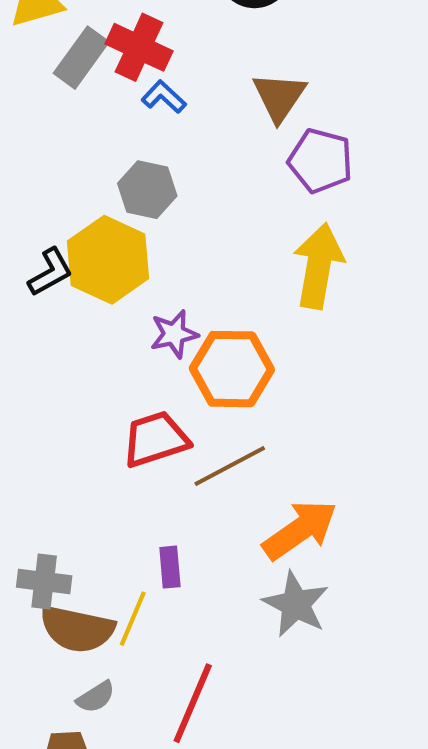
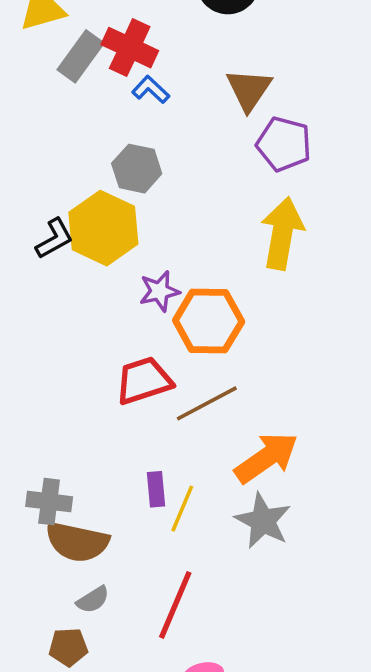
yellow line: (133, 619) -> (182, 509), moved

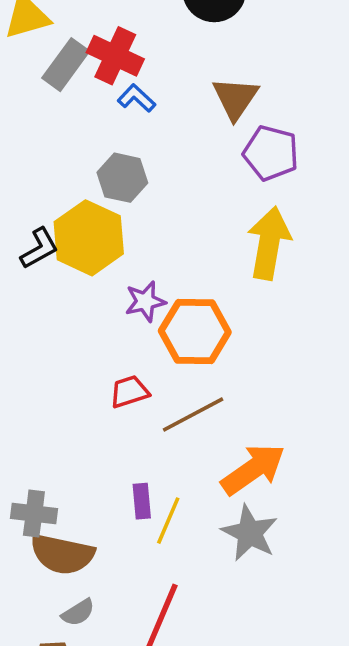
red trapezoid: (144, 381) -> (129, 392), size x0.7

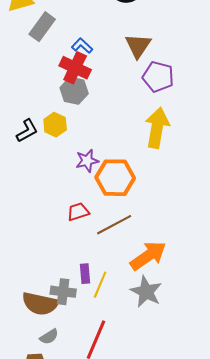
red cross: (115, 56) -> (75, 68), moved
yellow hexagon: (89, 238) -> (55, 125), size x0.6
gray cross: (34, 514) -> (63, 292), moved

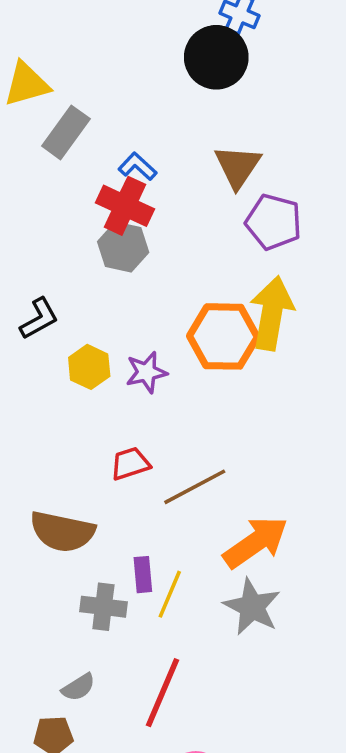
yellow hexagon: (55, 125) -> (89, 367), moved
orange hexagon: (115, 178) -> (223, 336), moved
brown semicircle: (40, 304) -> (62, 532), moved

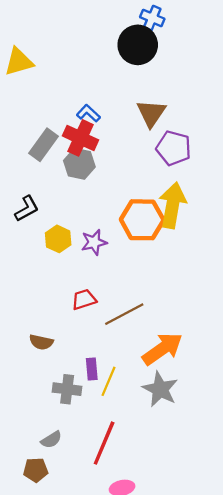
gray rectangle: (66, 132) -> (43, 145), moved
brown semicircle: (62, 532) -> (41, 342), size x0.6

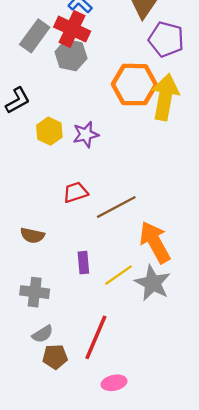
orange hexagon: (142, 220) -> (134, 85), moved
orange arrow: (162, 349) -> (155, 242), turned -84
yellow line: (109, 381) -> (119, 275), moved, turned 32
gray cross: (67, 389) -> (35, 292), moved
brown pentagon: (36, 470) -> (55, 357), moved

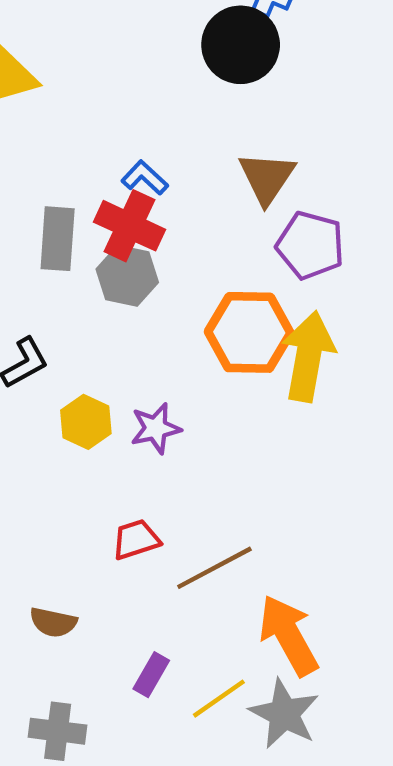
gray rectangle: (35, 36) -> (58, 239), turned -32
purple rectangle: (83, 263) -> (151, 675), turned 35

